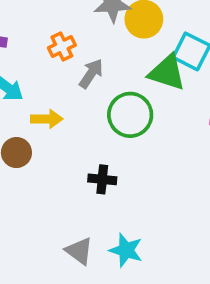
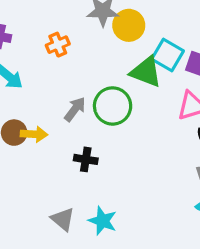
gray arrow: (91, 74) -> (75, 109), moved
yellow arrow: (47, 119) -> (34, 134), moved

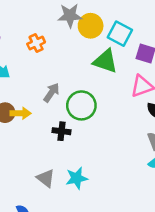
cyan square: (168, 55) -> (120, 34), moved
green circle: (113, 106) -> (81, 105), moved
cyan star: (103, 221) -> (77, 178), turned -30

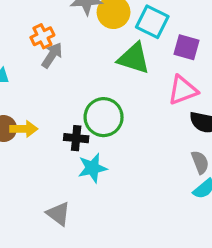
gray arrow: (51, 93) -> (52, 55), moved
black cross: (62, 131) -> (76, 138), moved
cyan star: (77, 178) -> (92, 168), moved

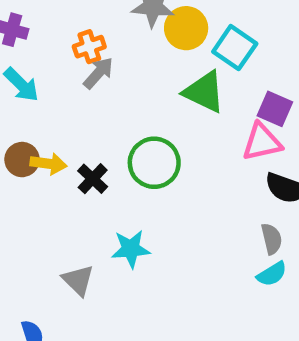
purple square: (187, 47) -> (275, 109), moved
black cross: (76, 138) -> (93, 179), moved, turned 30
cyan star: (92, 168) -> (131, 249), moved

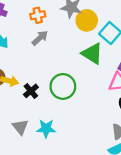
orange cross: (89, 47) -> (38, 15), moved
gray triangle: (78, 280) -> (20, 127), moved

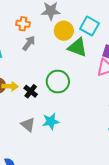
orange cross: (38, 15) -> (23, 24), turned 32
yellow circle: (87, 20) -> (64, 31), moved

